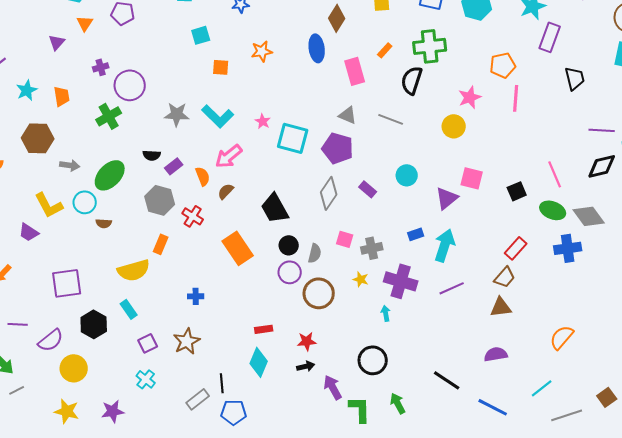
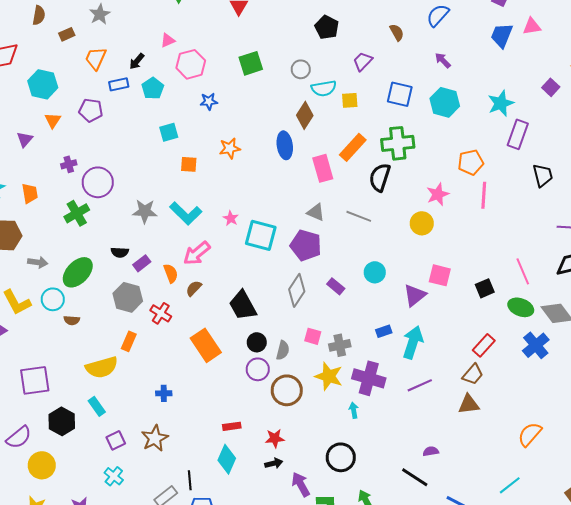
orange rectangle: (385, 50) -> (353, 147), size x1.8
blue cross: (568, 248) -> (536, 345), turned -32
yellow star: (361, 279) -> (329, 376), size x1.8
purple semicircle: (496, 354) -> (431, 451), moved, size x0.7

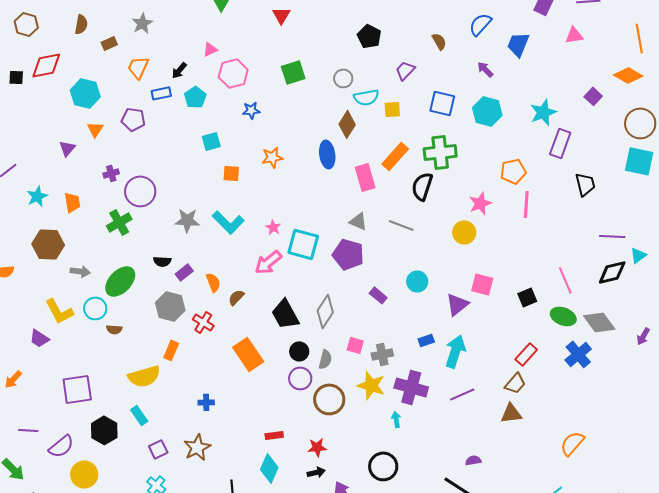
blue trapezoid: (502, 35) -> (518, 44), moved
pink arrow: (197, 253) -> (268, 262), moved
gray diamond: (297, 290) -> (325, 311), moved

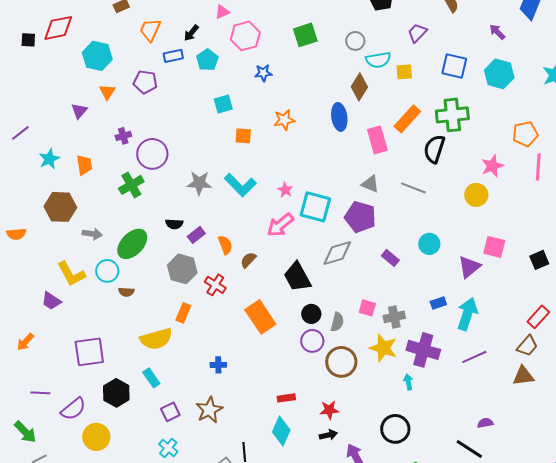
gray diamond: (325, 311) -> (337, 253), moved, turned 40

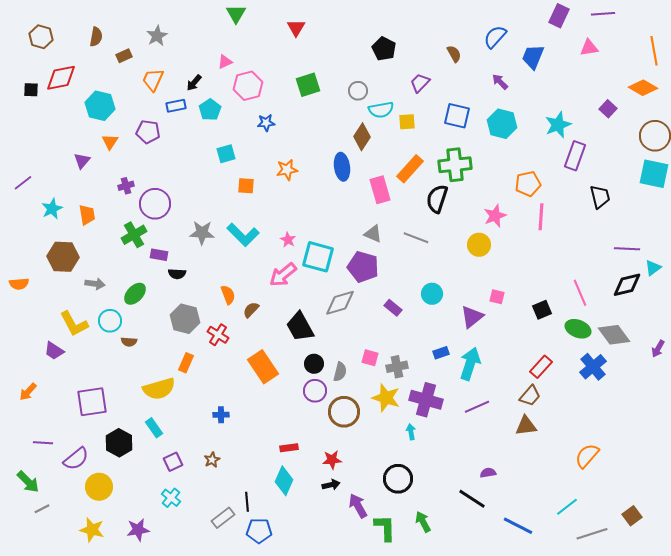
purple rectangle: (196, 235) -> (159, 255), moved, turned 48
green ellipse: (132, 244) -> (135, 294), size x0.7
pink square: (494, 247) -> (497, 297), size x0.7
brown star: (209, 410) -> (212, 460), size x0.6

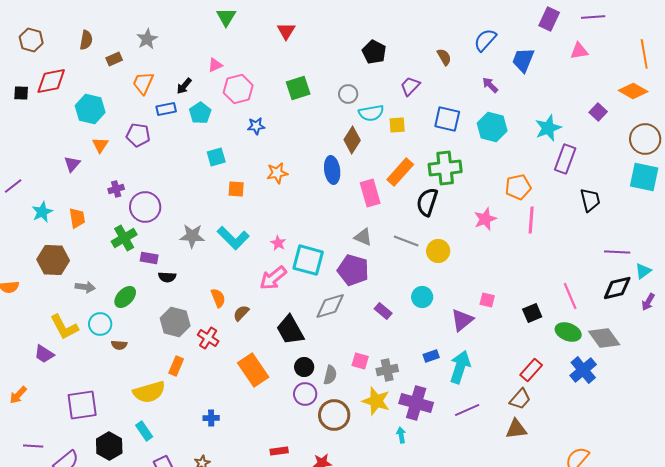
yellow circle: (479, 245) -> (438, 251), moved
purple arrow: (658, 349) -> (648, 302), moved

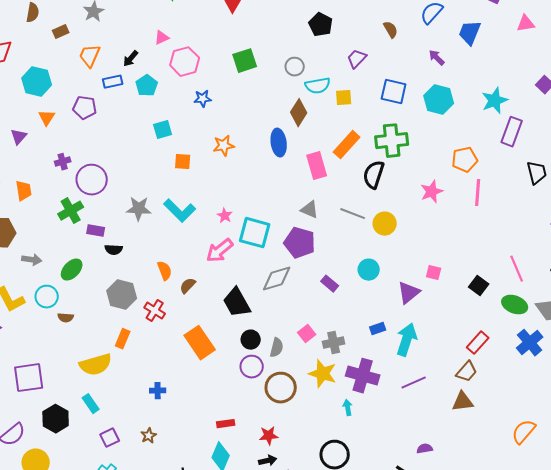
black square: (532, 313) -> (479, 286), turned -30
pink square: (360, 361) -> (307, 334), turned 36

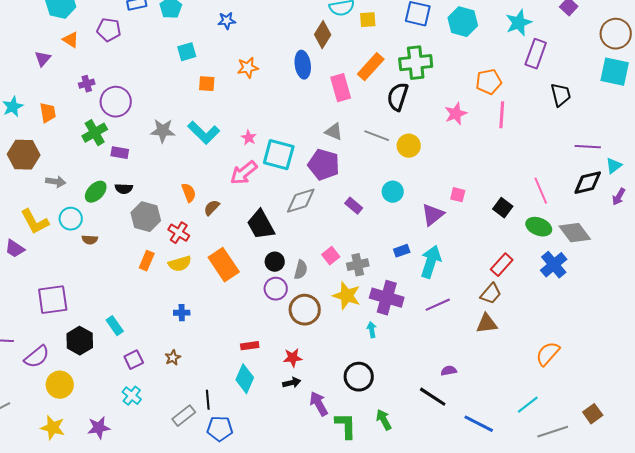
orange triangle: (47, 118) -> (71, 40), turned -30
black semicircle: (114, 250) -> (124, 189), moved
yellow semicircle: (96, 365) -> (180, 264), moved, size x0.7

